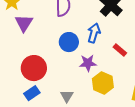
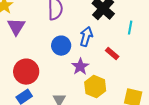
purple star: (88, 63) -> (80, 67), turned -30

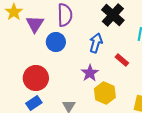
purple triangle: (16, 27) -> (35, 24), moved
blue circle: (61, 46) -> (56, 42), moved

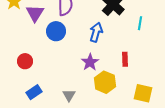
red rectangle: (122, 60) -> (125, 59), moved, turned 48
red circle: (36, 78) -> (25, 61), moved, size x0.6

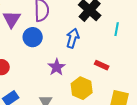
red rectangle: (125, 59) -> (102, 65), turned -64
purple star: (90, 62) -> (57, 67), moved

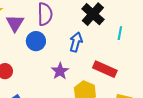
red rectangle: (102, 65) -> (105, 69), size x1.6

